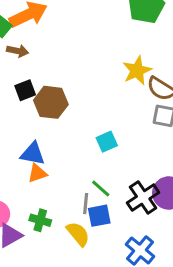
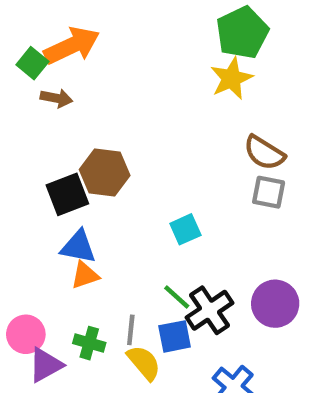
yellow star: (137, 71) -> (231, 78), moved
black square: (25, 90) -> (67, 194), moved, size x1.4
black cross: (143, 198) -> (210, 310), moved
gray line: (86, 204) -> (131, 330), moved

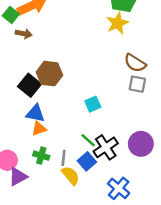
black square: (67, 194) -> (30, 85), turned -30
blue square: (175, 336) -> (87, 161), turned -30
green cross: (89, 343) -> (41, 156), moved

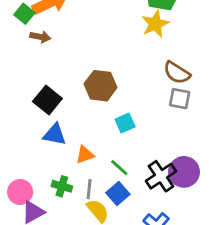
brown hexagon: (49, 74) -> (101, 86), moved
orange triangle: (39, 129) -> (85, 155), moved
black cross: (106, 147) -> (161, 176), moved

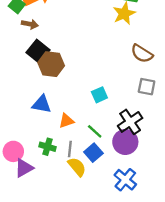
brown hexagon: (101, 86) -> (51, 64), moved
gray square: (180, 99) -> (147, 87), moved
black square: (47, 100) -> (38, 51), moved
purple circle: (184, 172) -> (125, 142), moved
black cross: (161, 176) -> (130, 122), moved

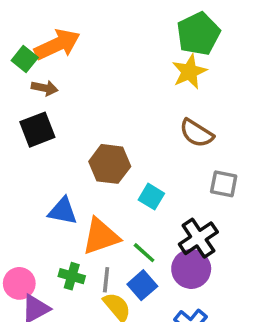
black square: (38, 51) -> (37, 130), moved, turned 30
brown semicircle: (142, 54) -> (197, 133), moved
brown hexagon: (51, 64) -> (110, 164), moved
cyan square: (99, 95) -> (151, 197), turned -35
orange triangle: (66, 121) -> (101, 236), size x1.6

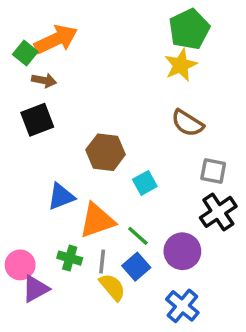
cyan square: (151, 197) -> (145, 183), turned 30
blue triangle: (63, 211) -> (61, 197), turned -32
black cross: (198, 238) -> (218, 212), moved

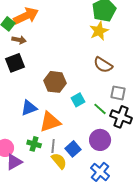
black cross: (218, 212) -> (121, 117), turned -35
green line: (138, 236) -> (100, 109), moved

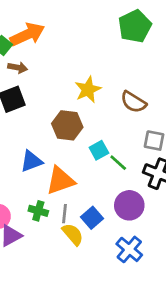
yellow star: (99, 31) -> (88, 90), moved
green line: (100, 109) -> (118, 163), moved

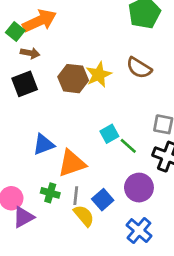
brown semicircle: (133, 102) -> (139, 68), moved
brown hexagon: (67, 125) -> (73, 79), moved

